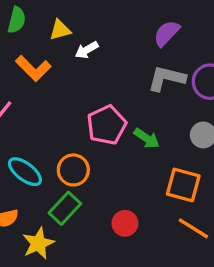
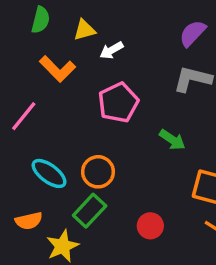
pink pentagon: (107, 125) -> (118, 103), moved

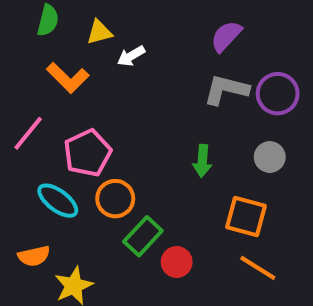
pink pentagon: (118, 103) -> (87, 153), moved
green arrow: (172, 140) -> (202, 161), turned 60
green rectangle: (90, 211) -> (143, 236), moved

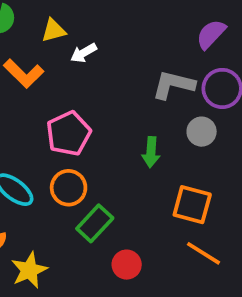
purple semicircle: (226, 36) -> (211, 34), moved
pink pentagon: (87, 153) -> (69, 133), moved
gray circle: (270, 157) -> (202, 132), moved
red circle: (177, 262) -> (127, 265), moved

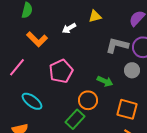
yellow triangle: (54, 30) -> (95, 16), moved
green arrow: (151, 152) -> (105, 81), turned -70
orange circle: (69, 188) -> (88, 100), moved

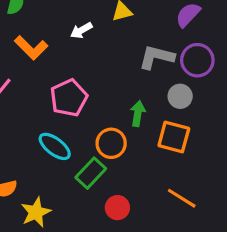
green arrow: (105, 81) -> (138, 114), turned -105
cyan ellipse: (32, 101) -> (55, 146), moved
orange square: (127, 109) -> (174, 137), moved

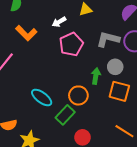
gray circle: (180, 96) -> (115, 67), moved
pink pentagon: (69, 98) -> (71, 44), moved

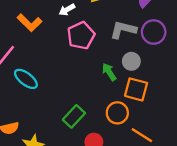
green arrow: (96, 76) -> (109, 72), turned -42
orange circle: (78, 95) -> (117, 113), moved
cyan ellipse: (42, 97) -> (26, 79), moved

